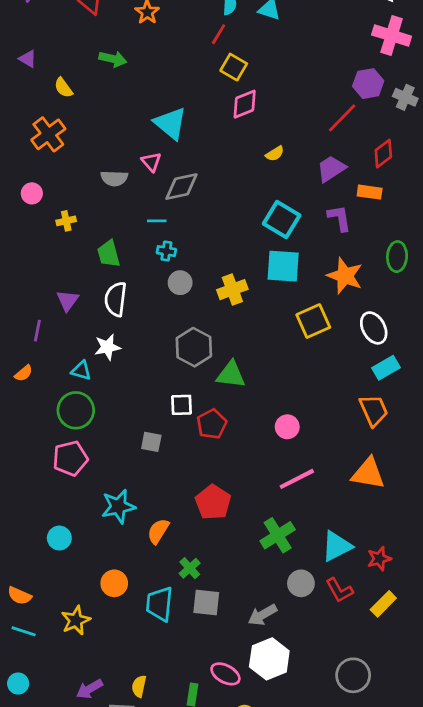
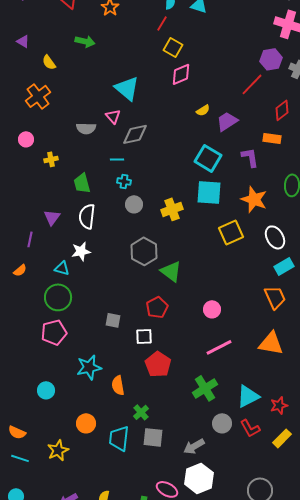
purple trapezoid: (331, 169) -> (227, 121), moved
green triangle: (231, 375) -> (171, 271), turned 30
white square: (181, 405) -> (144, 336), moved
orange semicircle: (158, 531) -> (118, 385), turned -42

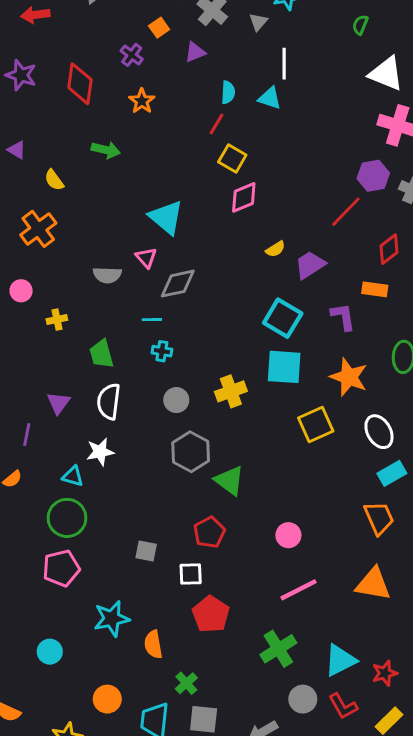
gray circle: (134, 204) -> (176, 400), moved

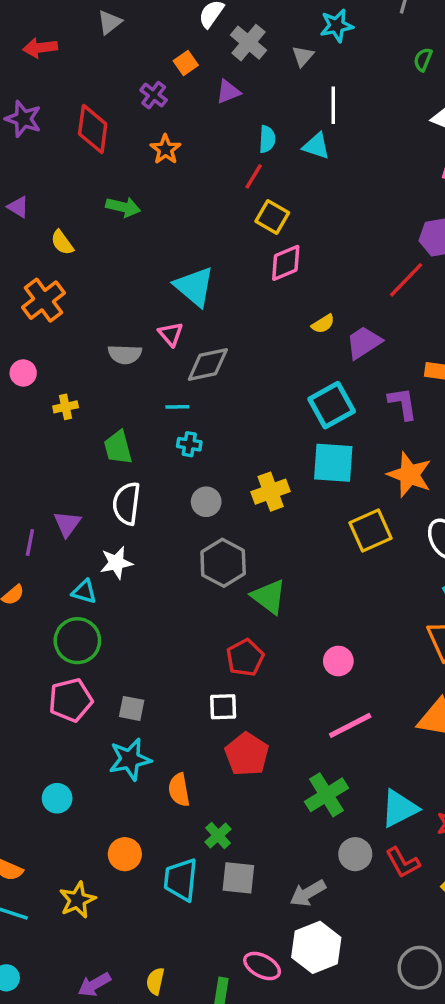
cyan square: (283, 318) -> (332, 405), turned 30
purple triangle: (58, 403) -> (67, 524), moved
gray square: (146, 551) -> (132, 708), moved

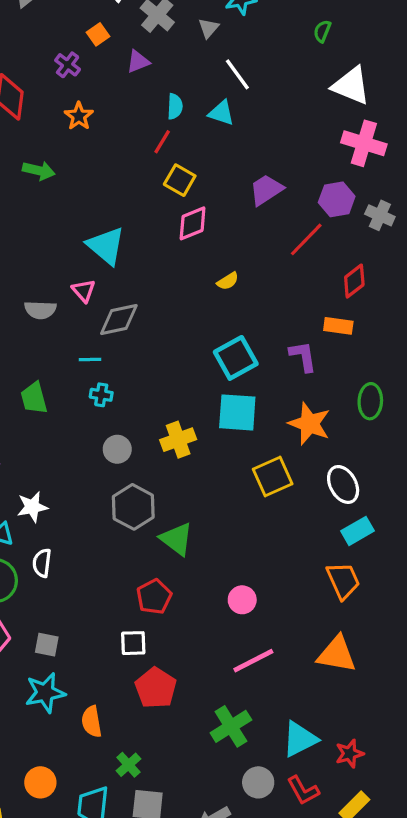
white line: (333, 105) -> (237, 74), turned -36
purple trapezoid: (364, 342) -> (266, 190), moved
white semicircle: (127, 503) -> (42, 563), moved, size x0.7

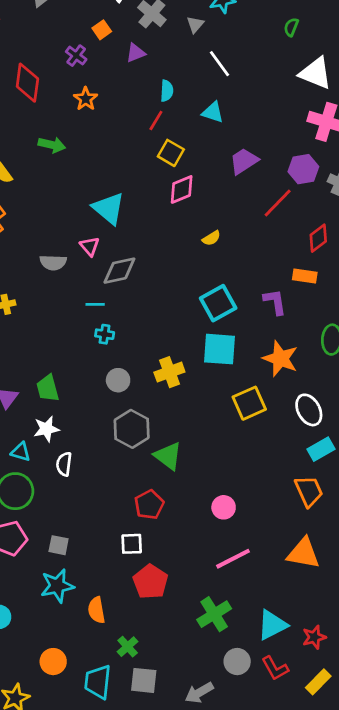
cyan triangle: (221, 113) -> (213, 112), moved
green trapezoid: (34, 398) -> (48, 388), moved
white semicircle: (42, 563) -> (64, 464), moved

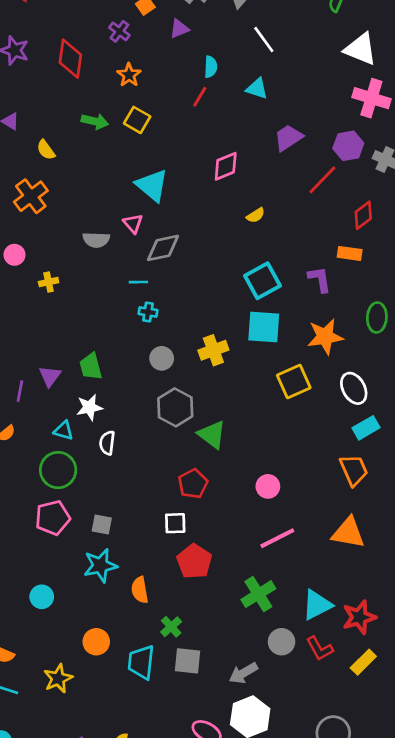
yellow square: (171, 153) -> (137, 120), moved
orange star: (280, 359) -> (325, 337), turned -30
red star: (314, 637) -> (359, 617), size x1.4

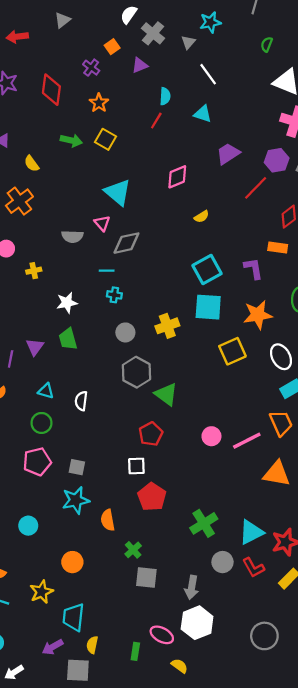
white star: (89, 407) -> (67, 303), moved
green circle: (58, 470) -> (41, 423), size x0.7
pink line: (277, 538) -> (247, 441), moved
cyan trapezoid: (141, 662) -> (73, 617), moved
gray arrow: (243, 673) -> (192, 587), turned -50

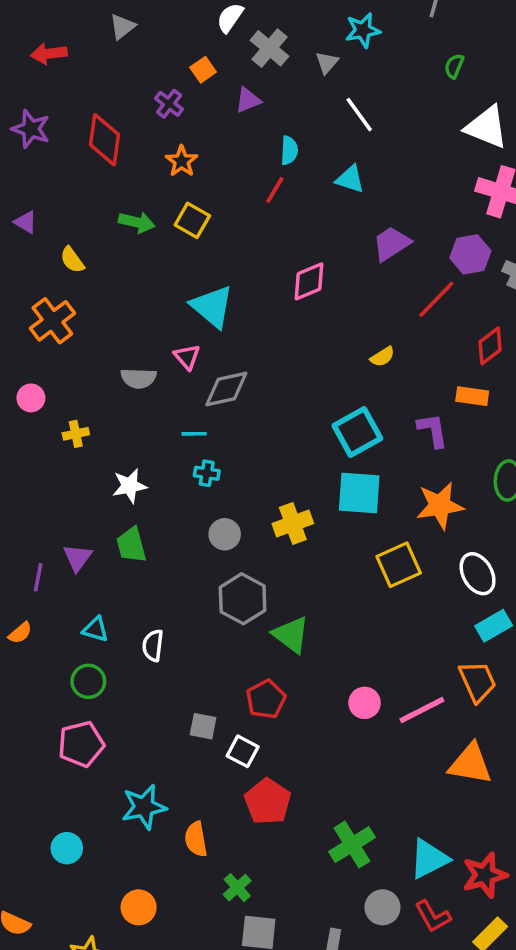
yellow semicircle: (202, 217) -> (382, 357), moved
white square: (136, 466) -> (243, 751), turned 30
gray square: (77, 467) -> (203, 726), moved

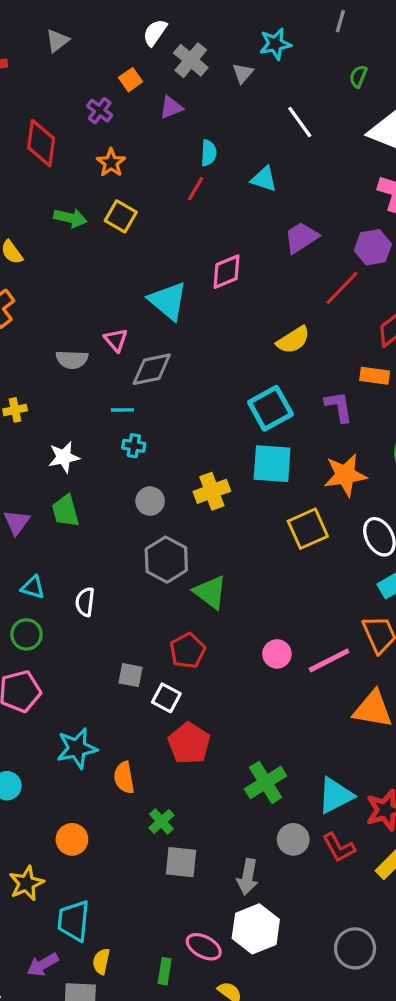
white line: (359, 115) -> (300, 122), moved
cyan triangle: (212, 306) -> (168, 301), moved
yellow semicircle: (382, 357) -> (293, 340), size x1.5

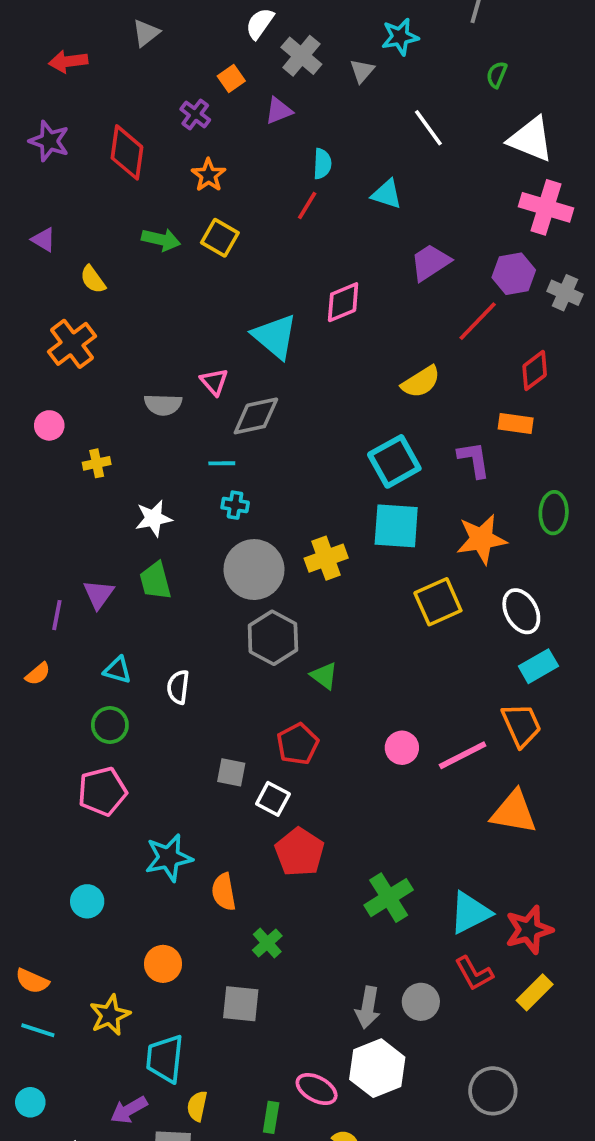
gray circle: (150, 501) -> (254, 570), size x1.8
green triangle: (210, 592) -> (324, 676), size x0.7
gray circle: (293, 839) -> (421, 1002), moved
gray square: (181, 862) -> (241, 1004), moved

